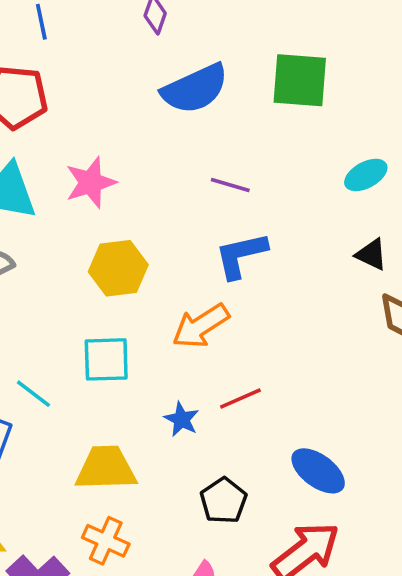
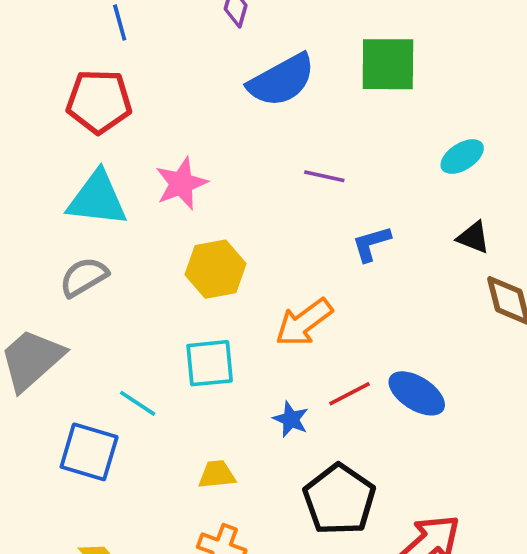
blue L-shape: (241, 255) -> (371, 244), moved, size x0.7
yellow trapezoid: (106, 468) -> (217, 474), size x0.6
blue ellipse: (318, 471) -> (417, 393), moved
black pentagon: (223, 501) -> (339, 500), size x1.5

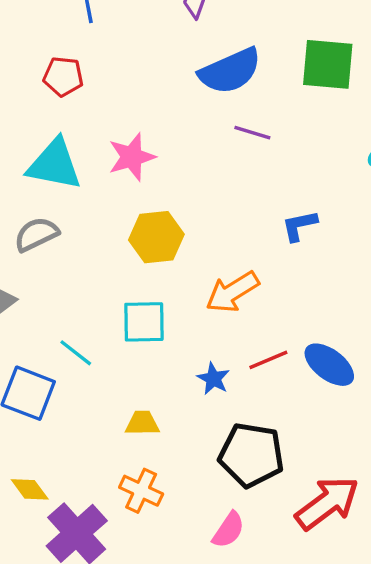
red pentagon: (99, 101) -> (63, 76), size x0.7
purple line: (324, 176) -> (252, 133), moved
black pentagon: (339, 500) -> (251, 455), turned -30

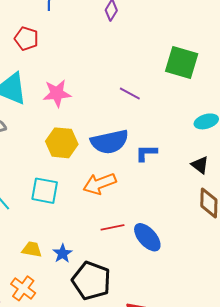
blue semicircle: (230, 71) -> (110, 142), moved
blue star: (213, 379) -> (62, 253), moved

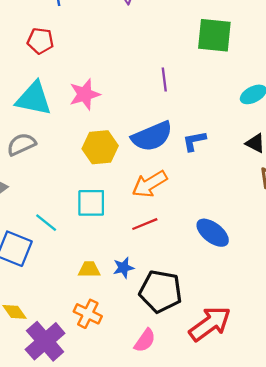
purple line: (130, 93) -> (164, 79), turned 65
red line: (112, 227) -> (145, 224), moved
blue star: (62, 253) -> (123, 268), turned 30

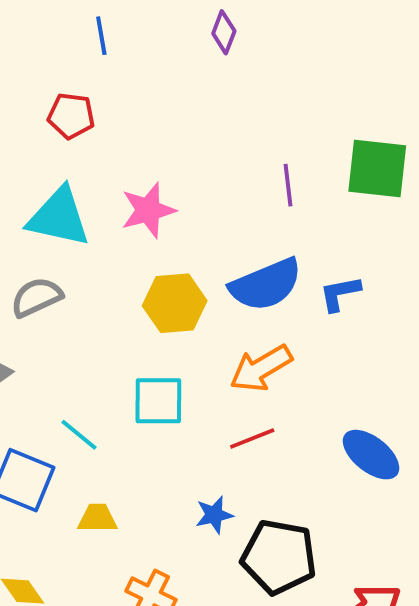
green square: (214, 35) -> (377, 168), moved
yellow trapezoid: (89, 269) -> (97, 518), moved

